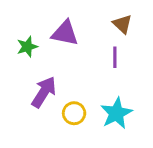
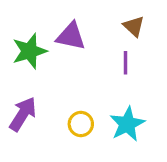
green star: (27, 47) -> (29, 51), size x1.5
purple arrow: (44, 92) -> (23, 114), moved

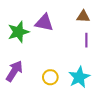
brown triangle: (134, 26) -> (83, 16), turned -40
purple line: (126, 63) -> (86, 40), moved

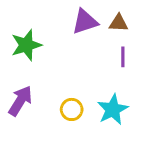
purple triangle: (44, 23) -> (85, 22), moved, turned -30

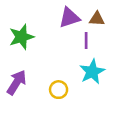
purple line: (123, 57) -> (86, 40), moved
cyan star: (113, 109) -> (92, 72), moved

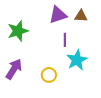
purple line: (86, 40) -> (65, 40), moved

